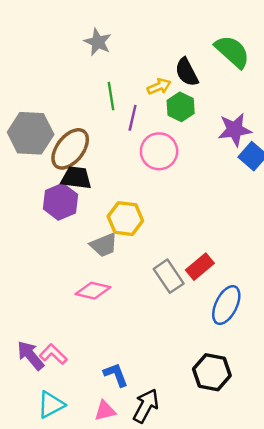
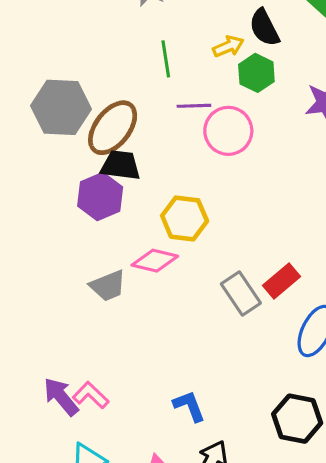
purple line: (133, 118) -> (194, 106), moved, turned 75
gray trapezoid: (104, 245) -> (108, 286), moved
pink diamond: (93, 291) -> (155, 261), moved
blue L-shape: (116, 375) -> (189, 406), moved

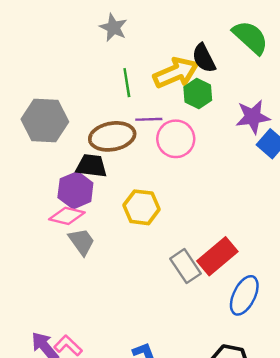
yellow arrow: (228, 46) -> (176, 73), size x1.8
brown ellipse: (113, 128) -> (112, 136), moved, turned 42
pink diamond: (155, 261) -> (67, 216), moved
red rectangle: (281, 281) -> (217, 256), size x1.4
gray trapezoid: (108, 286) -> (82, 242), moved, turned -104

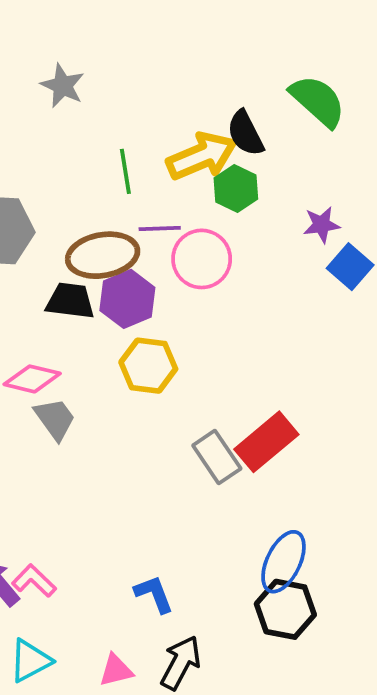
gray star: (113, 28) -> (63, 86), moved
purple star: (253, 117) -> (322, 225), size x0.7
purple hexagon: (75, 190) -> (127, 299), moved
blue ellipse: (244, 295) -> (283, 562), moved

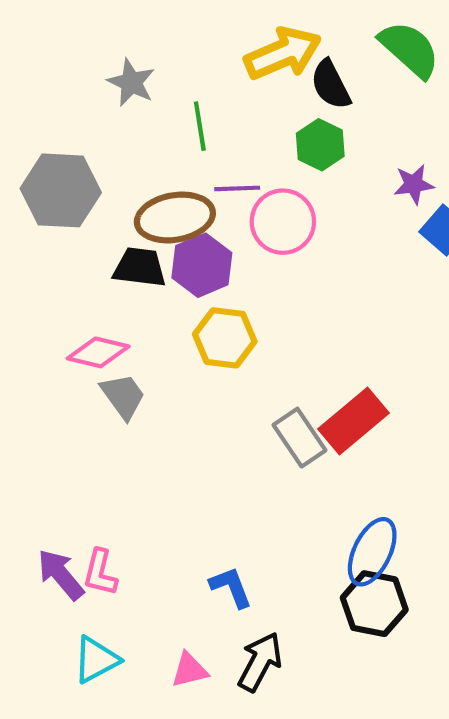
gray star: (63, 86) -> (131, 83), moved
yellow arrow: (202, 156) -> (283, 53), moved
pink L-shape: (34, 581) -> (100, 573), turned -120

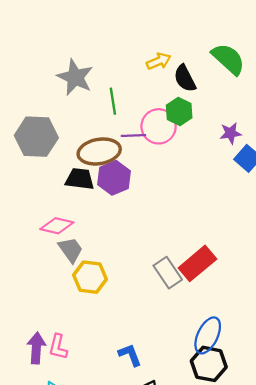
yellow arrow: (283, 53) -> (159, 61), size x0.6
gray star: (131, 83) -> (75, 77), size x1.4
pink circle: (283, 222) -> (159, 126), moved
yellow hexagon: (225, 338) -> (90, 277), moved
purple arrow: (61, 575) -> (36, 348), turned 44

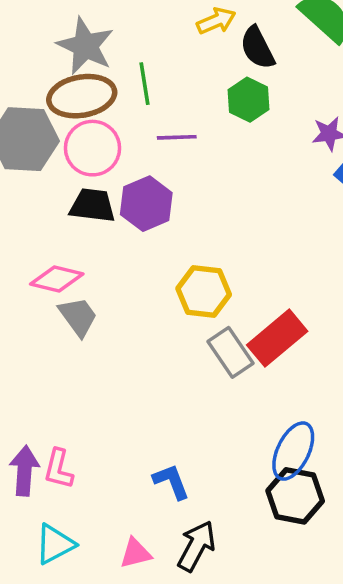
pink circle: (159, 126) -> (93, 148), moved
brown ellipse: (99, 151) -> (82, 96), moved
yellow hexagon: (90, 277) -> (204, 291), moved

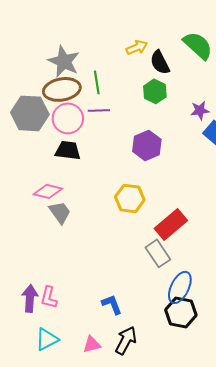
purple line: (177, 137) -> (99, 110), moved
purple hexagon: (146, 204) -> (147, 145), moved
gray rectangle: (231, 352) -> (158, 253), moved

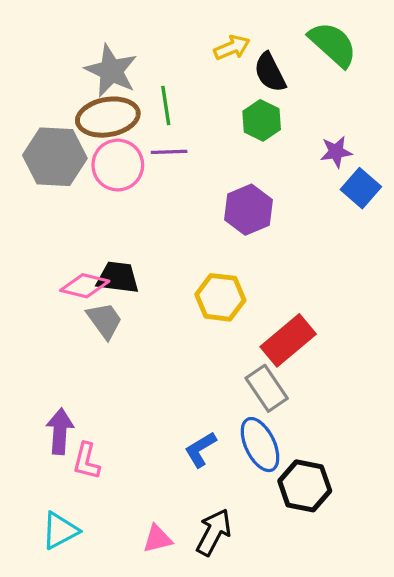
black trapezoid: (68, 150) -> (118, 277), moved
blue ellipse: (180, 287) -> (260, 445), moved, turned -52
purple arrow: (30, 298) -> (60, 431), moved
blue L-shape: (112, 304) -> (200, 449), moved, turned -100
cyan triangle: (47, 339) -> (60, 531), moved

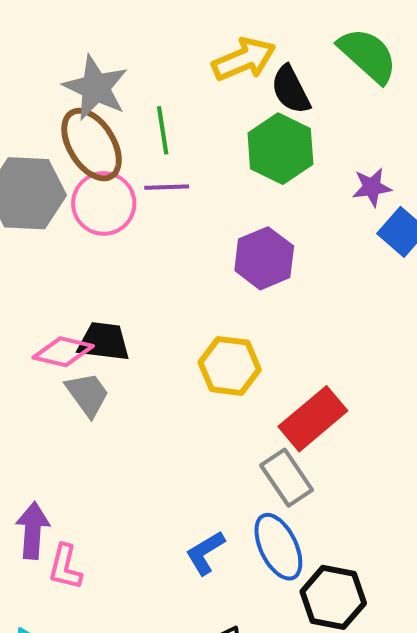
yellow arrow: (232, 48) -> (244, 59), size x1.4
brown ellipse: (108, 117) -> (92, 145), turned 68
green hexagon: (262, 120) -> (280, 149), size x1.4

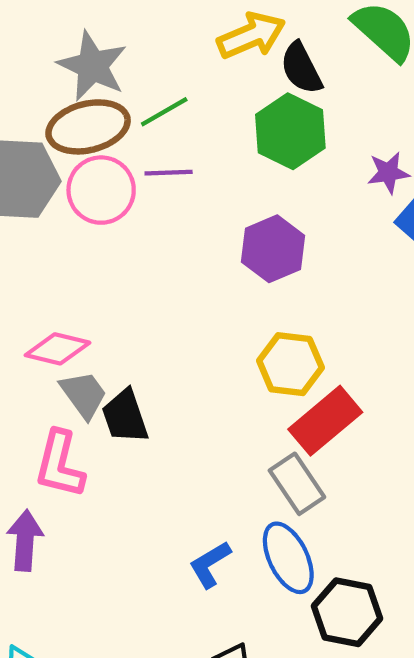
green line: (163, 130) -> (164, 112), turned 69
brown ellipse: (92, 145) -> (88, 127), turned -72
black trapezoid: (104, 342) -> (125, 416), moved, turned -116
yellow hexagon: (230, 366) -> (290, 364), moved
pink L-shape: (65, 567) -> (60, 464), moved, size x1.4

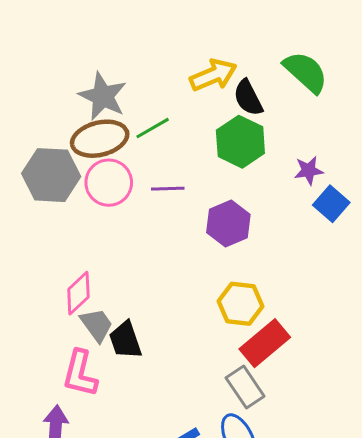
purple line: (169, 173) -> (168, 189), moved
pink diamond: (58, 349) -> (78, 293), turned -57

